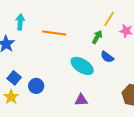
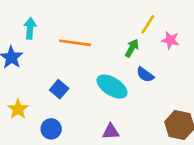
blue square: (14, 78) -> (59, 89), moved
blue circle: (36, 86) -> (51, 129), moved
yellow star: (11, 97) -> (18, 109), moved

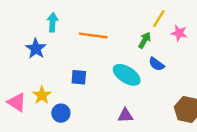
blue square: (59, 89) -> (79, 77), turned -35
blue circle: (51, 129) -> (61, 113), moved

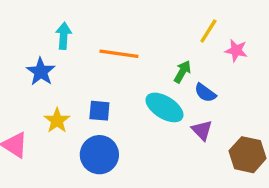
green arrow: (145, 40) -> (182, 72), moved
yellow star: (42, 95) -> (57, 120), moved
blue circle: (61, 113) -> (99, 155), moved, size x1.5
purple triangle: (125, 115) -> (202, 130), moved, turned 49

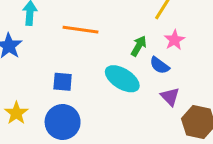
pink star: (236, 50) -> (174, 40), moved, turned 30
yellow star: (57, 120) -> (16, 113), moved
purple triangle: (202, 130) -> (170, 97), moved

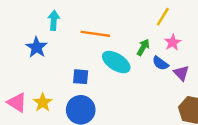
cyan ellipse: (122, 79) -> (116, 62), moved
purple triangle: (170, 97) -> (181, 73), moved

